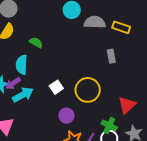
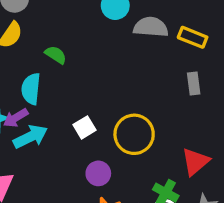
gray rectangle: (111, 56) -> (194, 84), moved

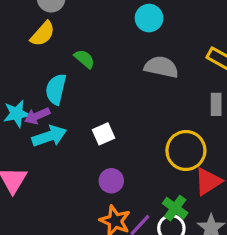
gray semicircle: (151, 27) -> (161, 67), moved
yellow circle: (134, 134) -> (186, 151), moved

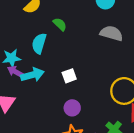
purple arrow: (37, 116) -> (16, 72), moved, turned 49

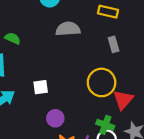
white square: (69, 76) -> (41, 87), turned 32

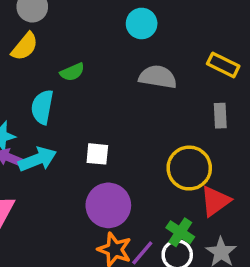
green semicircle: (13, 38) -> (72, 72), turned 119
purple circle: (55, 118) -> (108, 205), size x1.6

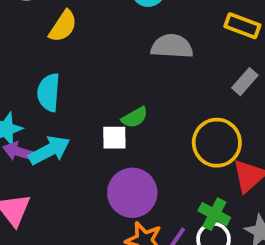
yellow semicircle: (25, 47) -> (63, 26), moved
green semicircle: (72, 72) -> (135, 117), moved
gray rectangle: (220, 116) -> (245, 82), turned 50

